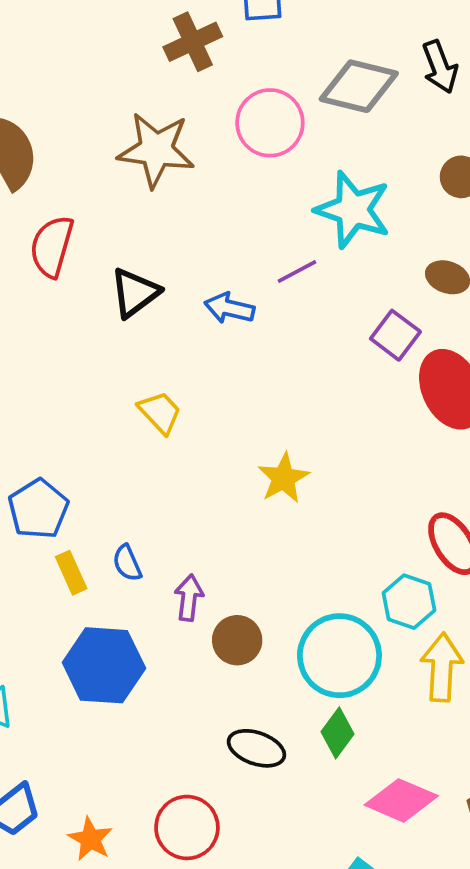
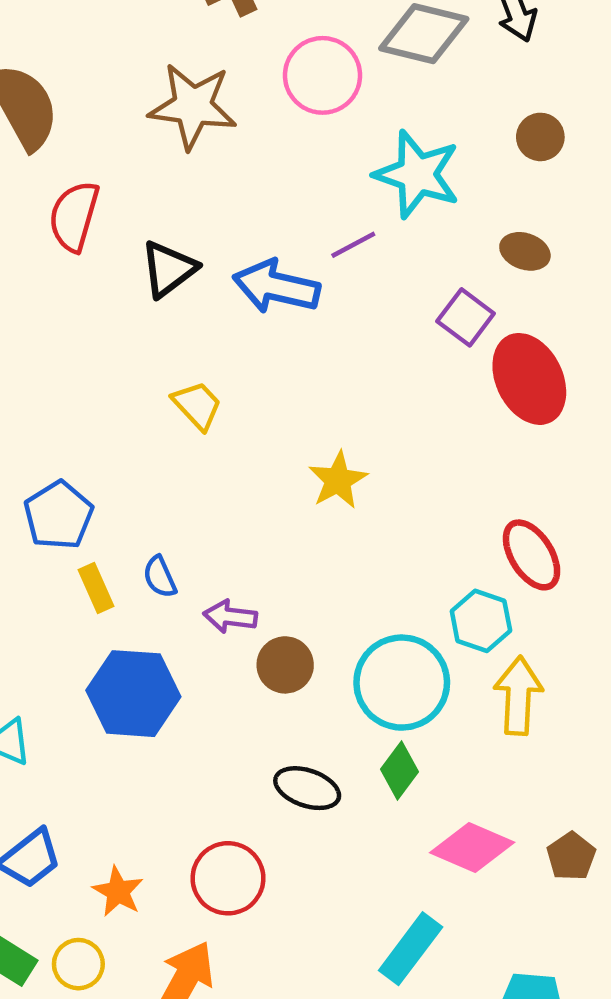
blue arrow: (229, 308) -> (276, 287), size x1.5
purple arrow: (189, 598) -> (230, 617), turned -90

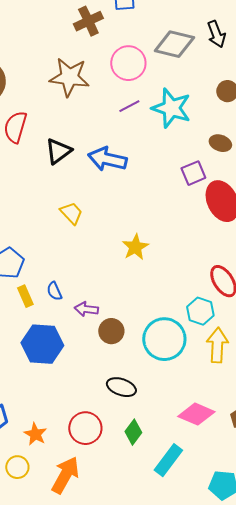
purple line: (353, 245) -> (129, 106), moved
purple square: (466, 317) -> (193, 173), turned 30
green diamond: (400, 771) -> (133, 432), moved

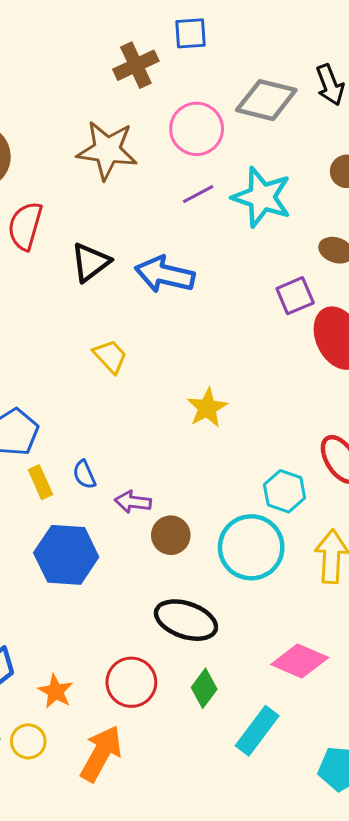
cyan hexagon: (200, 311) -> (284, 491), moved
black ellipse: (121, 387) -> (186, 620), size x1.4

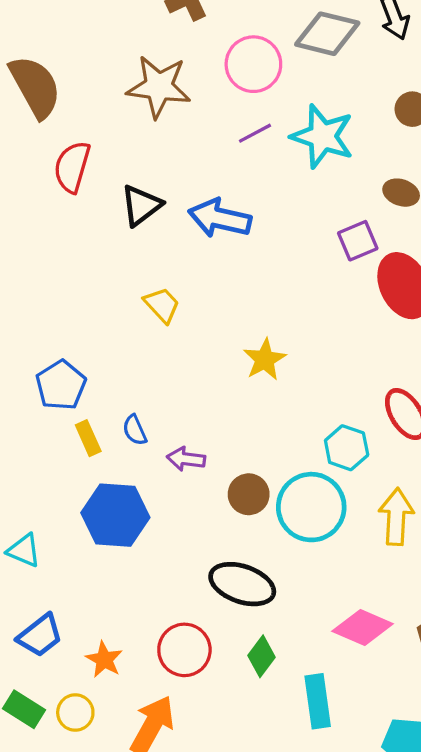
brown circle: (171, 535) -> (249, 494), moved
cyan rectangle: (257, 731) -> (318, 701), turned -45

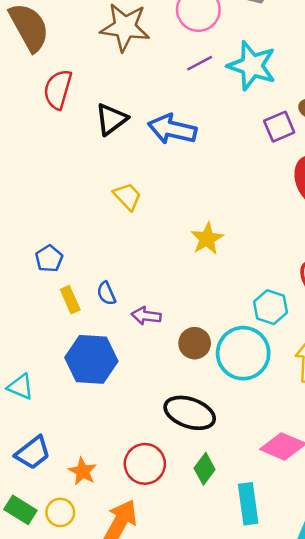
purple square: (358, 241) -> (279, 127), moved
blue pentagon: (61, 385) -> (49, 259), size x0.7

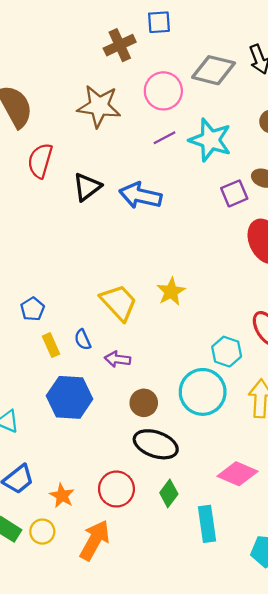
yellow trapezoid: (127, 196) -> (119, 302), moved, size x1.5
brown circle: (195, 343) -> (144, 403), moved

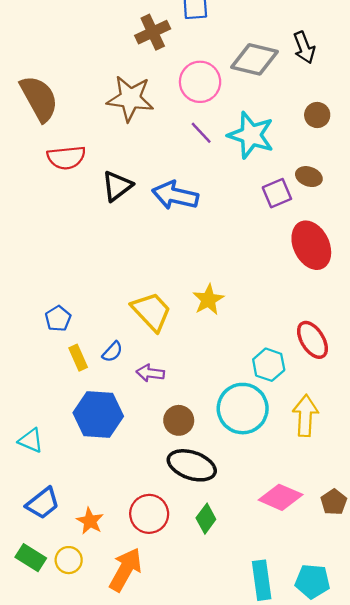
purple line: (164, 138) -> (201, 133), turned 75
red semicircle: (40, 161) -> (66, 158), turned -112
blue semicircle: (83, 340) -> (112, 352), turned -114
cyan rectangle: (207, 524) -> (262, 580), moved

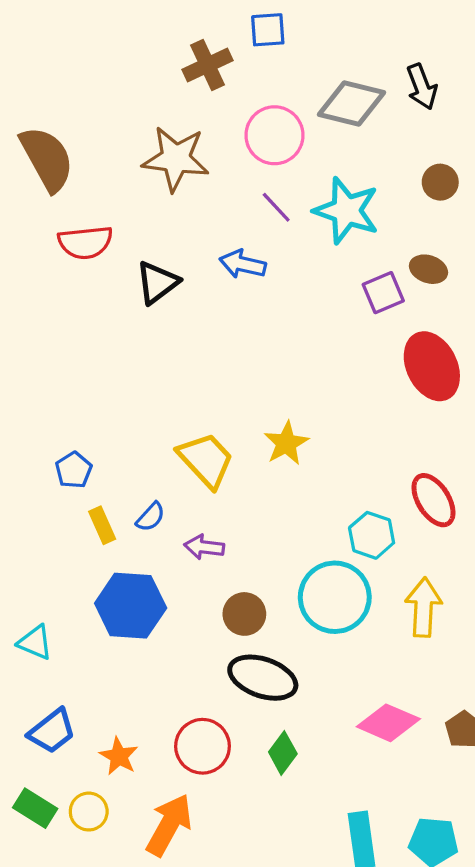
blue arrow: (175, 195) -> (243, 264), moved, size x0.7

